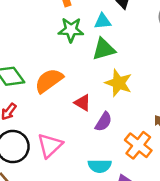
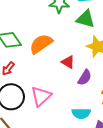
green triangle: (104, 49) -> (86, 19), turned 30

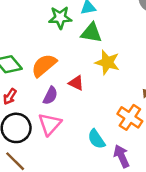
purple semicircle: (85, 78) -> (50, 96), moved
cyan semicircle: (81, 113) -> (96, 139), turned 60

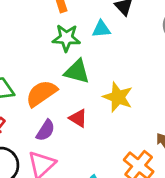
green triangle: (91, 33) -> (77, 72), moved

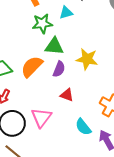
red triangle: (78, 118) -> (67, 95), moved
purple semicircle: (46, 130) -> (59, 69), moved

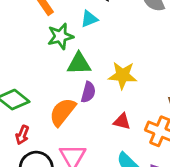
orange semicircle: (32, 67) -> (62, 112), moved
red triangle: (67, 95) -> (122, 121), moved

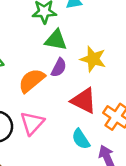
red triangle: (122, 121) -> (84, 101), size x1.6

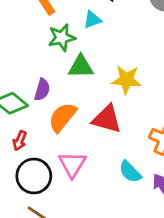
purple semicircle: (59, 68) -> (42, 90), moved
red triangle: (84, 101) -> (107, 119), moved

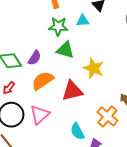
red triangle: (107, 119) -> (72, 91), turned -45

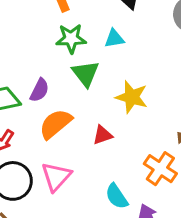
cyan triangle: (83, 21) -> (114, 39), moved
green triangle: (65, 50) -> (85, 74), turned 42
red triangle: (72, 91) -> (103, 135), size x0.6

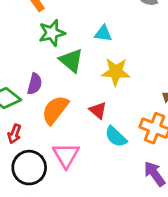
cyan triangle: (114, 39) -> (103, 34), moved, turned 30
red triangle: (103, 135) -> (98, 110), turned -48
cyan semicircle: (117, 196) -> (116, 137), moved

